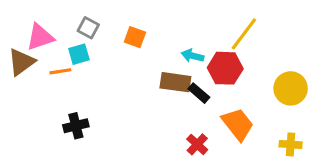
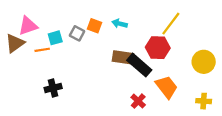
gray square: (88, 28) -> (77, 33), moved
cyan arrow: (193, 56) -> (120, 24), moved
black rectangle: (199, 93) -> (139, 65), size x1.6

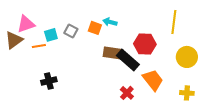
yellow line: (171, 24) -> (174, 22), moved, turned -30
orange square: (95, 26) -> (95, 28), moved

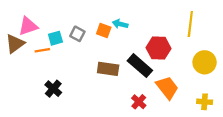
brown rectangle: (113, 53) -> (108, 69), moved
black cross: (49, 81) -> (53, 89), turned -35

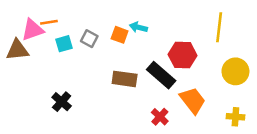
brown triangle: (15, 44) -> (17, 50), turned 30
orange line: (42, 50) -> (49, 22), moved

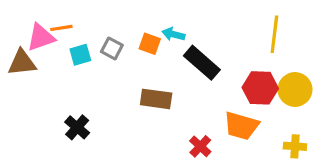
red hexagon: (183, 55) -> (260, 88), moved
black rectangle: (161, 75) -> (202, 63), moved
orange trapezoid: (193, 100) -> (241, 126), turned 144

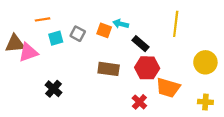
yellow line: (274, 34) -> (176, 24), moved
pink triangle: (41, 37) -> (28, 52), moved
black rectangle: (202, 63) -> (140, 44), size x0.7
red hexagon: (260, 88) -> (147, 68), moved

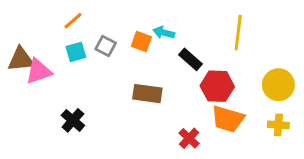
orange line: (43, 19) -> (73, 21), moved, turned -32
red hexagon: (147, 68) -> (217, 86), moved
yellow cross: (205, 102) -> (278, 125), moved

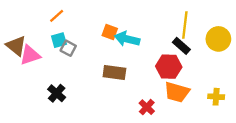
cyan arrow: (164, 33) -> (127, 39), moved, size x1.5
gray square: (106, 46) -> (68, 48), moved
brown triangle: (21, 59) -> (16, 46), turned 45
black rectangle: (191, 59) -> (181, 46), moved
yellow circle: (278, 85) -> (218, 39), moved

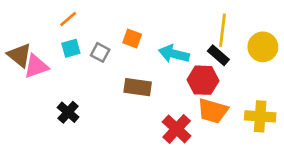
cyan arrow: (127, 39) -> (174, 54), moved
gray square: (68, 48) -> (100, 52), moved
yellow cross: (216, 97) -> (260, 116), size x1.5
red cross: (147, 107) -> (177, 129), size x1.5

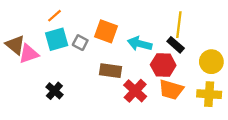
orange square: (132, 39) -> (106, 31), size x1.5
yellow circle: (263, 47) -> (211, 62), moved
cyan square: (71, 48) -> (57, 39), size x1.5
red cross: (177, 129) -> (135, 91), moved

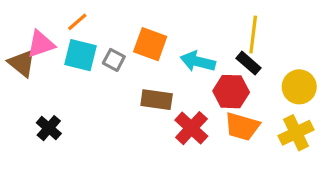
cyan square: (57, 39) -> (80, 55), turned 30
pink triangle: (29, 54) -> (41, 44), moved
black cross: (54, 91) -> (49, 128), moved
yellow cross: (209, 94) -> (296, 133), turned -30

